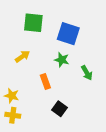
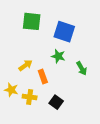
yellow arrow: (23, 56) -> (26, 65), moved
yellow cross: (13, 115) -> (30, 97), moved

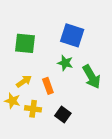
green square: (32, 21) -> (25, 43), moved
yellow arrow: (26, 65) -> (24, 81), moved
green arrow: (82, 68) -> (92, 77), size x1.5

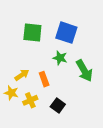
green square: (25, 43) -> (32, 33), moved
yellow cross: (33, 109) -> (30, 100), turned -32

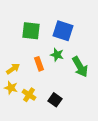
yellow arrow: (22, 75) -> (13, 69), moved
orange rectangle: (44, 79) -> (39, 64), moved
yellow cross: (30, 100) -> (29, 95), turned -32

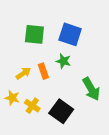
green arrow: (80, 67) -> (91, 89), moved
yellow arrow: (13, 69) -> (23, 73), moved
black square: (55, 100) -> (61, 111), size x1.5

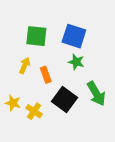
green star: (63, 61) -> (76, 62), moved
yellow arrow: (23, 73) -> (25, 65), moved, turned -32
black square: (61, 111) -> (65, 99), moved

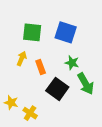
green star: (76, 62) -> (72, 63), moved
yellow star: (13, 103) -> (11, 103), moved
yellow cross: (34, 111) -> (30, 113), moved

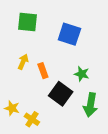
green square: (32, 32) -> (27, 22), moved
green star: (72, 63) -> (82, 74), moved
green arrow: (86, 84) -> (90, 105), moved, turned 40

